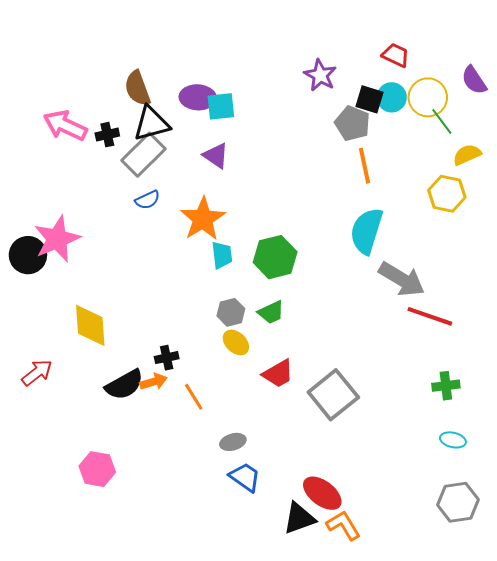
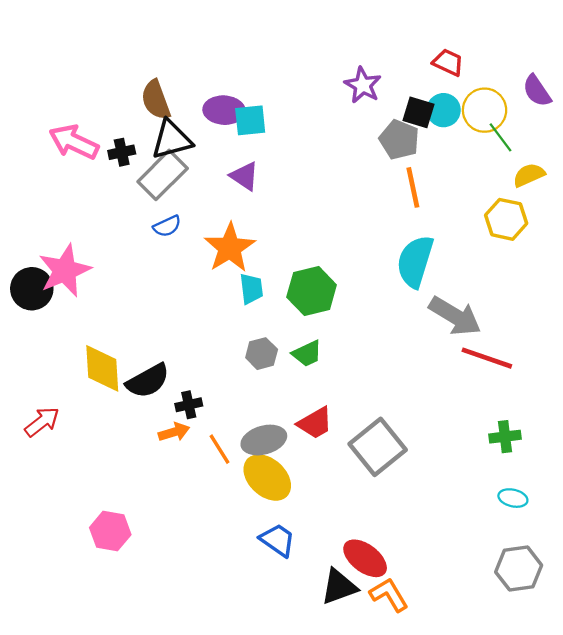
yellow ellipse: (236, 342) -> (267, 478), moved, size x1.6
black semicircle: (124, 385) -> (148, 381), moved
gray ellipse: (233, 442) -> (264, 440), moved, size x1.5

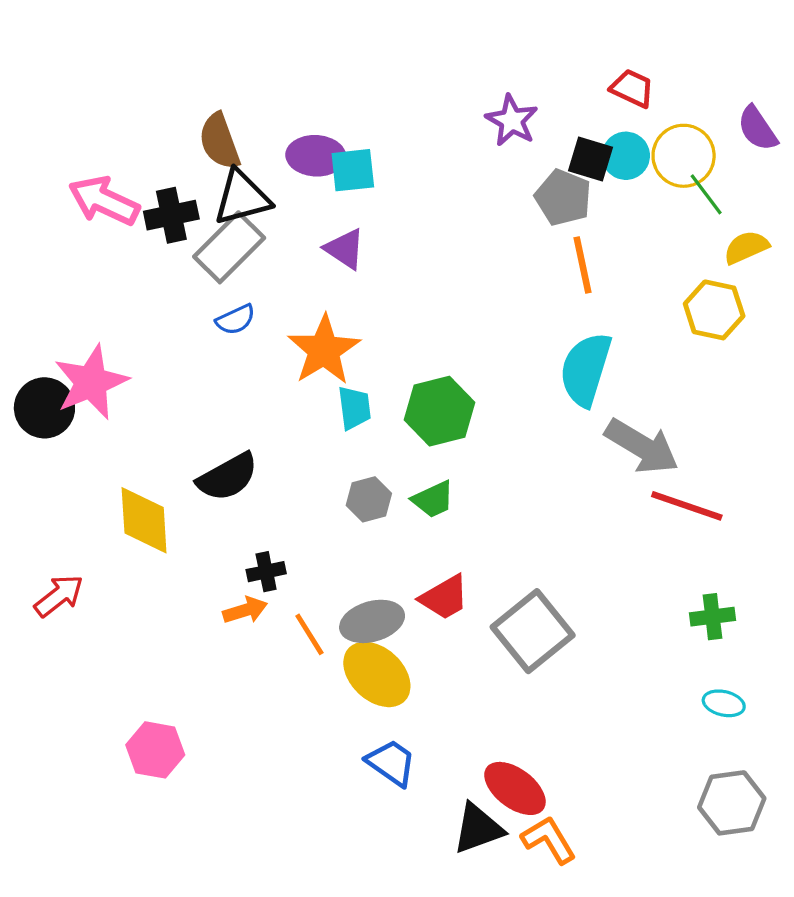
black cross: (122, 152) -> (171, 215), size x1.4
black semicircle: (148, 381) -> (228, 477), moved

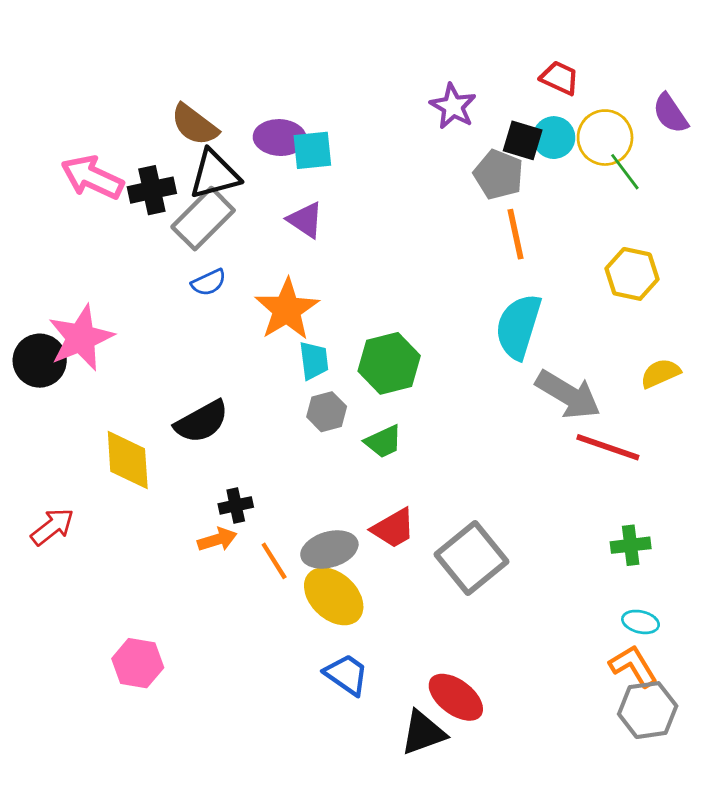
brown semicircle: (220, 141) -> (194, 125), turned -33
yellow semicircle: (746, 247) -> (660, 373), moved
gray hexagon: (369, 499) -> (327, 412), moved
orange L-shape: (549, 840) -> (633, 666), moved

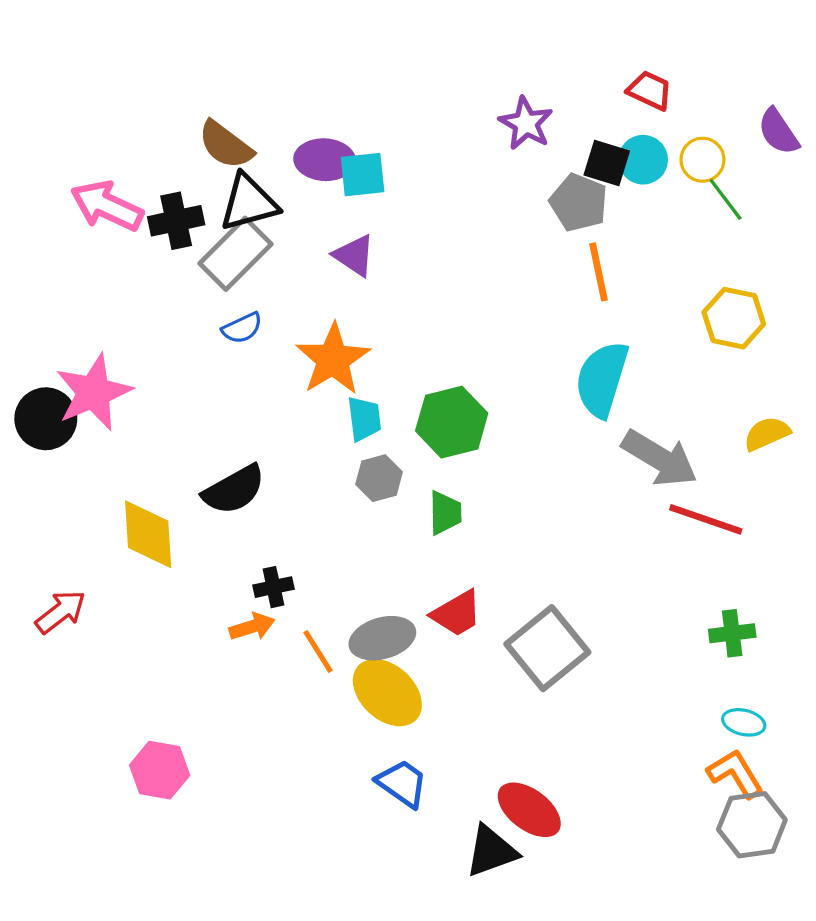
yellow circle: (605, 138) -> (702, 160), size x0.7
green trapezoid: (383, 442) -> (445, 513), turned -66

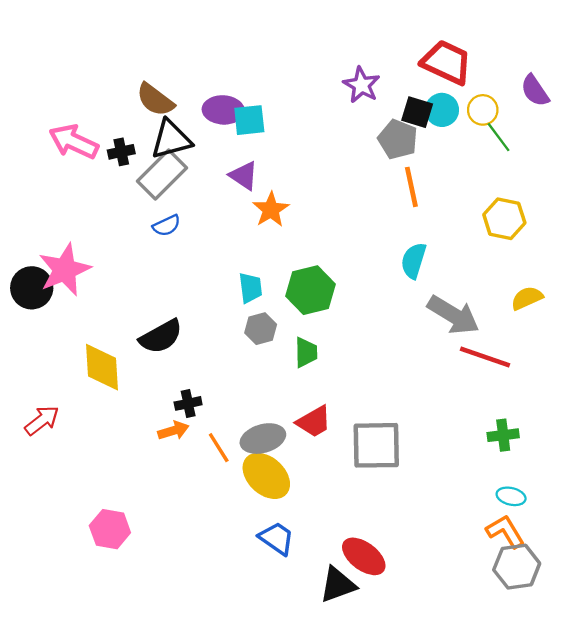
red trapezoid: (650, 90) -> (446, 62), size x1.6
black cross: (176, 221) -> (121, 152), size x0.7
orange star: (333, 359) -> (271, 210), moved, size x0.7
cyan semicircle: (602, 379) -> (414, 261), size x0.7
gray square: (547, 648) -> (376, 445), turned 38

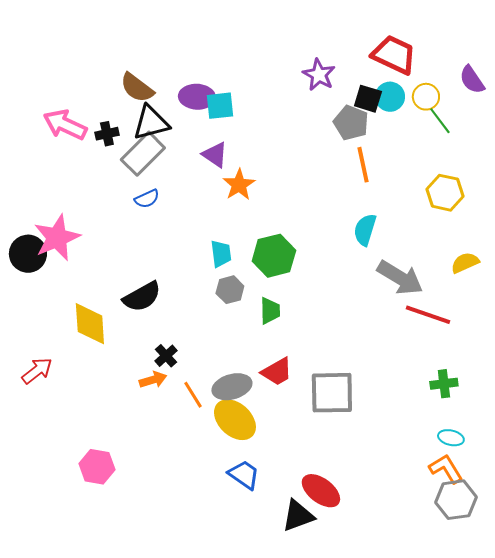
black cross: (188, 403) -> (166, 356), turned -30

